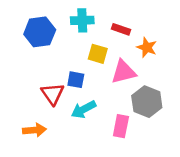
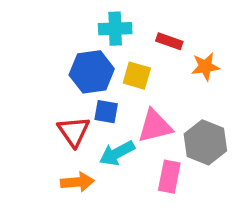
blue hexagon: (40, 32) -> (92, 72), moved
orange star: (147, 47) -> (205, 67), turned -30
pink triangle: (124, 72) -> (155, 126), moved
orange arrow: (34, 130) -> (77, 182), moved

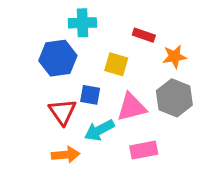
cyan cross: (115, 29) -> (82, 23), moved
blue hexagon: (92, 72) -> (58, 58), moved
gray hexagon: (205, 142) -> (174, 98), moved
pink rectangle: (169, 177) -> (144, 150), turned 68

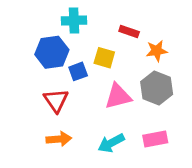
blue square: (90, 95) -> (78, 71), moved, turned -30
cyan arrow: (99, 130) -> (111, 143), moved
pink rectangle: (144, 150) -> (155, 139), moved

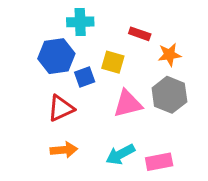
red triangle: (56, 100) -> (61, 108), turned 40
pink rectangle: (155, 139) -> (159, 162), moved

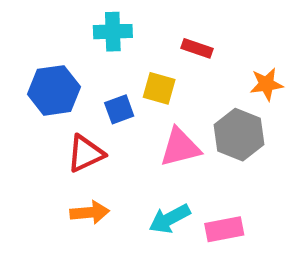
orange star: (169, 55) -> (266, 84), moved
blue hexagon: (56, 56) -> (54, 90), moved

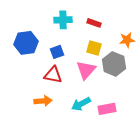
cyan cross: (113, 32) -> (63, 20), moved
yellow square: (159, 88) -> (94, 48), moved
pink triangle: (180, 147) -> (86, 70), turned -35
red triangle: (86, 154) -> (53, 75), moved, turned 36

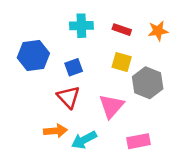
orange star: (127, 40) -> (158, 31), moved
pink triangle: (86, 70) -> (111, 106), moved
red triangle: (53, 75) -> (68, 97), turned 36
cyan arrow: (81, 104) -> (84, 140), moved

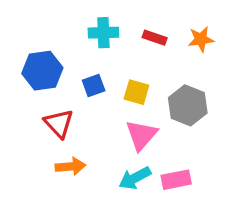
yellow square: (122, 62) -> (136, 92), moved
red triangle: (68, 97) -> (59, 123), moved
cyan arrow: (84, 140) -> (135, 178), moved

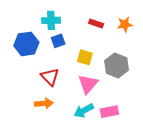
cyan cross: (103, 33) -> (51, 20), moved
blue square: (94, 85) -> (58, 41), moved
red triangle: (59, 123) -> (50, 77), moved

